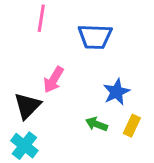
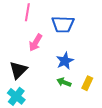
pink arrow: (54, 80) -> (35, 43), moved
blue star: (116, 92) -> (65, 61), moved

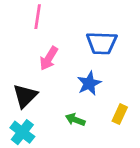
blue trapezoid: (63, 24) -> (102, 43), moved
green arrow: (64, 82) -> (75, 120), moved

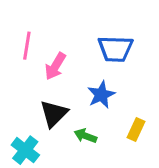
pink line: (38, 17) -> (27, 46), moved
black triangle: (25, 96) -> (54, 114), moved

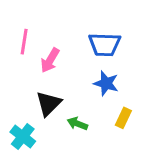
blue star: (101, 95) -> (106, 83), moved, turned -30

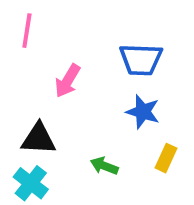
pink line: (24, 42) -> (27, 31), moved
black triangle: (49, 103) -> (39, 139), moved, turned 48

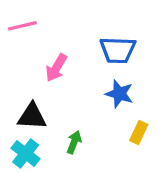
pink line: (27, 31) -> (22, 26), turned 68
green arrow: (104, 166) -> (74, 142), moved, turned 90

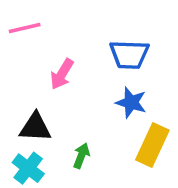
yellow rectangle: (139, 133) -> (152, 145), size x1.6

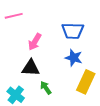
black triangle: (35, 127) -> (31, 68), moved
green arrow: (81, 156) -> (46, 88), turned -56

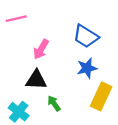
blue trapezoid: (73, 31) -> (86, 36), turned 30
blue star: (74, 58) -> (87, 68), turned -30

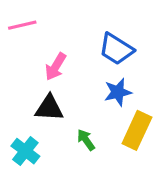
green arrow: (54, 103) -> (86, 140), moved

